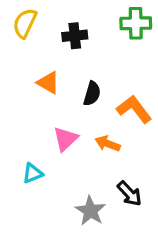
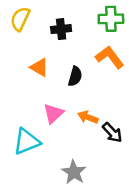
orange L-shape: (134, 109) -> (110, 57), moved
cyan triangle: (33, 173) -> (27, 141), size x1.6
black arrow: (129, 194) -> (112, 133), moved

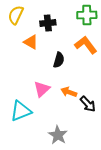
orange triangle: (39, 67) -> (31, 42), moved

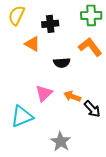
black semicircle: (59, 60) -> (62, 63), turned 70

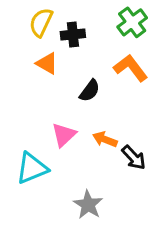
yellow semicircle: (17, 15) -> (41, 22), moved
green cross: (91, 15) -> (132, 22), turned -36
black semicircle: (62, 63) -> (90, 91), turned -49

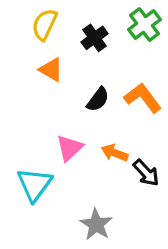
black cross: (73, 34) -> (95, 38), moved, turned -30
orange L-shape: (131, 68) -> (143, 98), moved
cyan triangle: (32, 168) -> (35, 184), turned -32

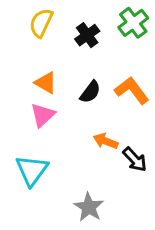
orange triangle: (51, 70) -> (46, 83), moved
pink triangle: (70, 148) -> (43, 115), moved

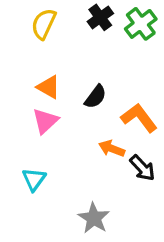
black cross: (87, 35) -> (100, 17), moved
orange L-shape: (132, 90) -> (139, 118), moved
cyan triangle: (32, 170) -> (34, 179), size x0.7

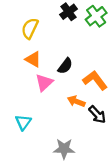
yellow semicircle: (44, 24) -> (30, 28), moved
pink triangle: (45, 121) -> (44, 82), moved
gray star: (94, 218) -> (64, 149), turned -30

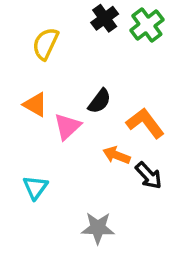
orange triangle: (33, 59) -> (35, 105), moved

